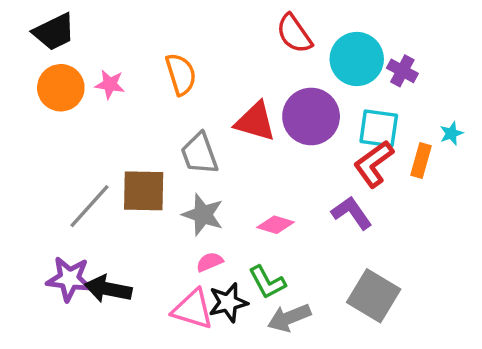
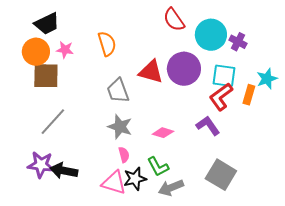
black trapezoid: (54, 32) -> (47, 24), moved
cyan star: (451, 133) -> (267, 79), size x1.5
brown square: (144, 191) -> (46, 76), moved
pink semicircle: (210, 262) -> (124, 155), turned 98

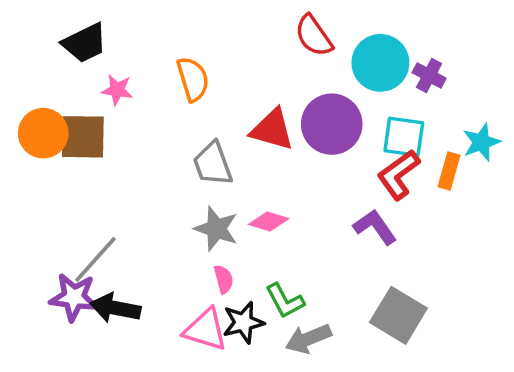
orange circle: (36, 52) -> (43, 133), moved
gray line: (53, 122) -> (96, 259), moved
pink diamond: (163, 133) -> (269, 222), moved

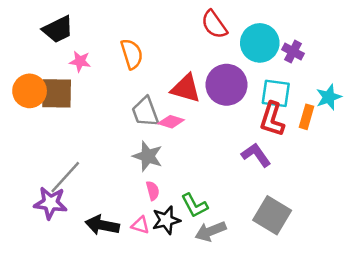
red L-shape: (398, 175) -> (272, 119), turned -36
pink diamond: (269, 222) -> (171, 122), moved
black arrow: (115, 308) -> (102, 225), moved
pink triangle: (206, 330) -> (140, 225), size x0.6

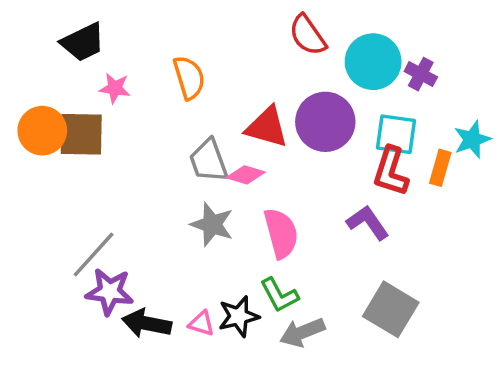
pink semicircle: (153, 191) -> (281, 233), moved, size x1.8
purple star: (50, 203) -> (109, 292), moved

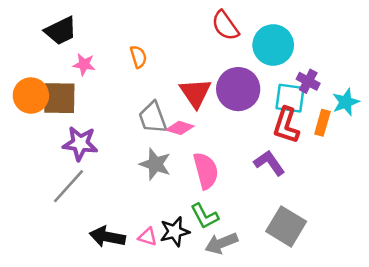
purple cross: (421, 74) -> (308, 81), moved
orange semicircle: (189, 78) -> (138, 57), size x0.7
red triangle: (267, 127) -> (195, 93), turned 40
purple star: (109, 292) -> (80, 143), moved

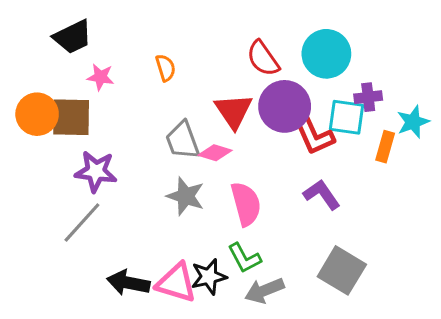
red semicircle: (225, 26) -> (263, 58), moved
purple cross: (308, 81) -> (368, 97), turned -35
red L-shape: (286, 125) -> (314, 136), moved, turned -42
pink triangle: (147, 237) -> (176, 283), size x1.8

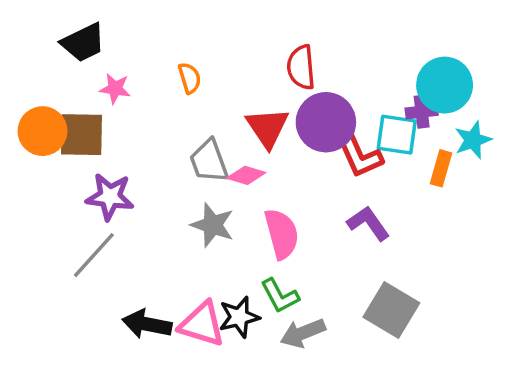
cyan circle: (326, 54) -> (445, 85), moved
red semicircle: (263, 58) -> (301, 67), turned 30

